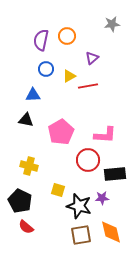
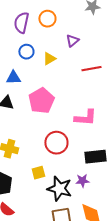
red line: (88, 86) -> (91, 69), moved
pink pentagon: (61, 132) -> (41, 101), moved
red circle: (88, 160) -> (56, 143), moved
yellow square: (58, 190) -> (38, 173), turned -32

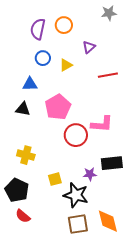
red circle: (56, 143) -> (76, 135), moved
purple star: (82, 181) -> (90, 174), moved

